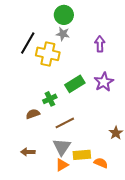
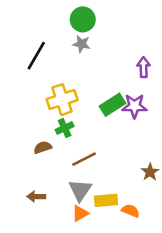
purple arrow: (100, 44) -> (144, 67), moved
yellow cross: (48, 54) -> (62, 100), moved, turned -30
purple star: (104, 82) -> (134, 106), turned 30
green rectangle: (75, 84) -> (112, 105), moved

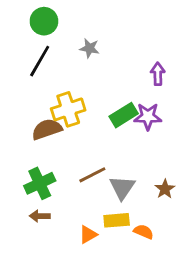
green circle: (83, 19) -> (44, 21), moved
green cross: (65, 128) -> (40, 183), moved, size x1.5
brown semicircle: (43, 147) -> (47, 129), moved, size x1.5
gray triangle: (80, 190) -> (122, 188), moved

